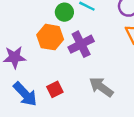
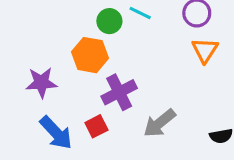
purple cross: (81, 44) -> (119, 92), moved
gray arrow: (101, 87) -> (160, 123), turned -75

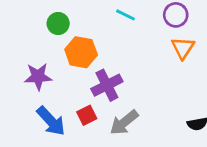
green circle: (109, 21) -> (58, 24), moved
gray arrow: (160, 123) -> (124, 122), moved

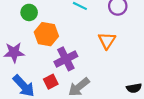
orange triangle: (183, 48) -> (107, 41), moved

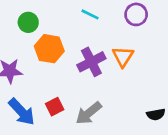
purple cross: (66, 59) -> (91, 62), moved

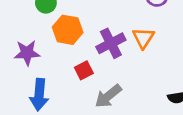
red square: (55, 107) -> (84, 70), moved
blue arrow: (22, 112) -> (39, 95), turned 48

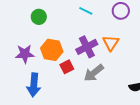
orange hexagon: (68, 30) -> (52, 50), moved
gray arrow: (108, 96) -> (94, 73), moved

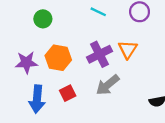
red square: (67, 67) -> (68, 93), moved

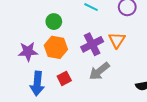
green circle: (43, 19) -> (54, 22), moved

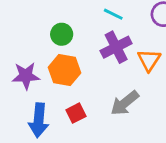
purple cross: (92, 44) -> (116, 47), moved

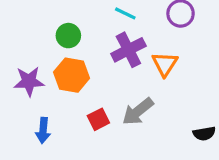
red square: (76, 113) -> (98, 119), moved
blue arrow: (39, 120) -> (43, 130), size x0.7

